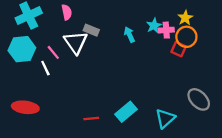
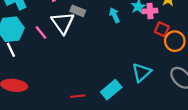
orange circle: (186, 37) -> (175, 41), moved
white line: (45, 68) -> (11, 50), moved
cyan triangle: (165, 118) -> (141, 72), moved

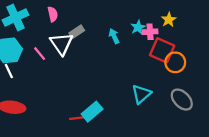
gray rectangle: (78, 11) -> (77, 32), turned -56
red square: (162, 29) -> (162, 50), size x1.6
cyan rectangle: (111, 90) -> (92, 112), moved

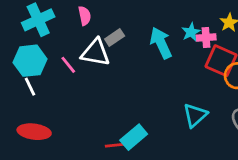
cyan arrow: (114, 36) -> (161, 43), size x1.6
white triangle: (61, 44) -> (95, 53), turned -45

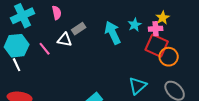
pink cross: (206, 38) -> (156, 29), moved
white triangle: (95, 53) -> (65, 40), size x0.7

